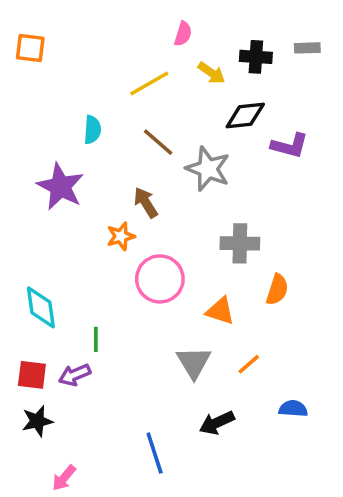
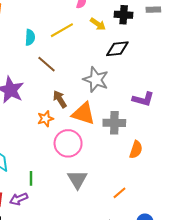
cyan semicircle: (92, 130) -> (30, 37), moved
brown line: (158, 142) -> (46, 64), moved
purple L-shape: (290, 146) -> (143, 99), moved
orange triangle: (220, 311) -> (83, 114), moved, size x1.4
gray triangle: (194, 362) -> (77, 179), moved

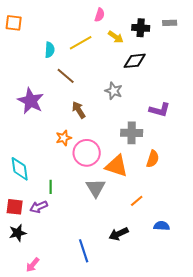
gray star: (96, 80) -> (114, 91), size x0.7
orange triangle: (83, 114) -> (117, 166), moved
orange star: (45, 119) -> (64, 138), moved

